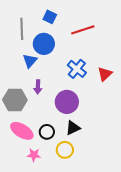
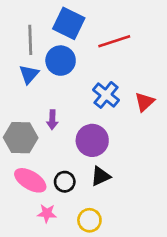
blue square: (50, 17) -> (69, 23), size x1.6
blue triangle: (30, 61) -> (29, 74), moved
yellow circle: (65, 150) -> (89, 220), moved

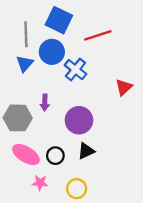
blue cross: (106, 95) -> (75, 70), moved

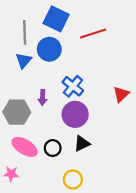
blue cross: (75, 70) -> (73, 86), moved
red triangle: (124, 87) -> (121, 94), moved
pink star: (40, 183) -> (11, 174), moved

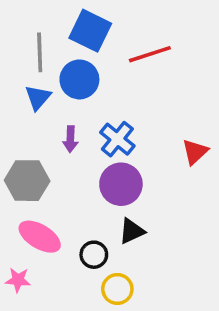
purple arrow: (43, 98) -> (70, 139), moved
black circle: (53, 148) -> (94, 255), moved

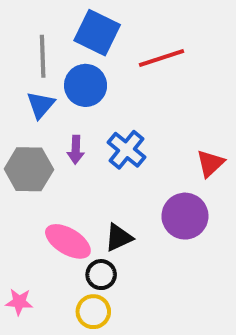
gray hexagon: (27, 181) -> (29, 169), moved
purple circle: (121, 184) -> (185, 216), moved
black triangle: (132, 231) -> (119, 238), moved
pink ellipse: (40, 237) -> (68, 241), moved
yellow circle: (117, 289) -> (93, 312), moved

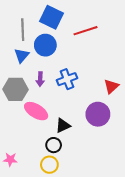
blue cross: (126, 150) -> (67, 79), turned 30
pink ellipse: (68, 241) -> (36, 111), moved

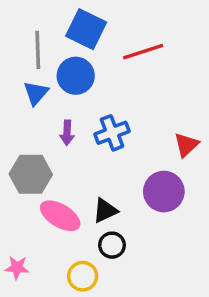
gray hexagon: (15, 89) -> (31, 174), moved
pink ellipse: (36, 111) -> (60, 216), moved
black circle: (54, 145) -> (112, 245), moved

